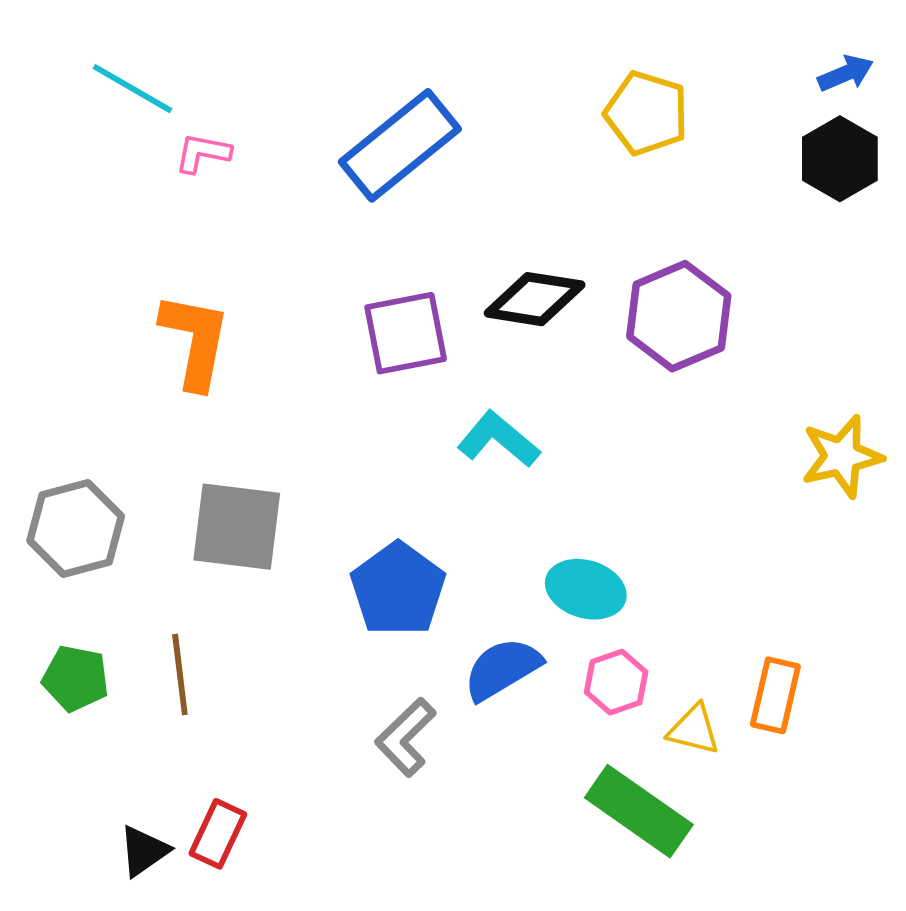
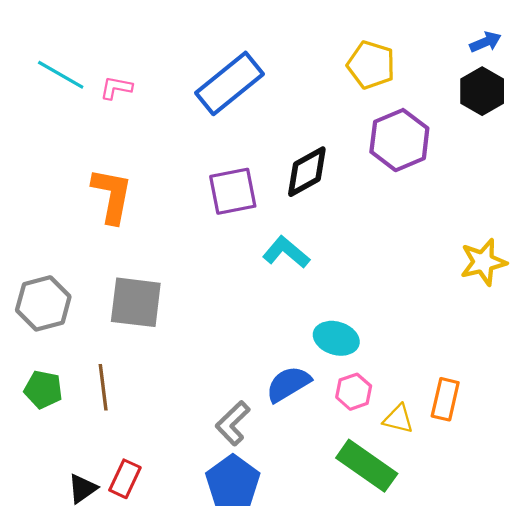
cyan line: (132, 89) -> (61, 75), moved
black diamond: (535, 299) -> (307, 172), turned -38
purple hexagon: (679, 316) -> (399, 140), moved
blue pentagon: (398, 589) -> (233, 482), moved

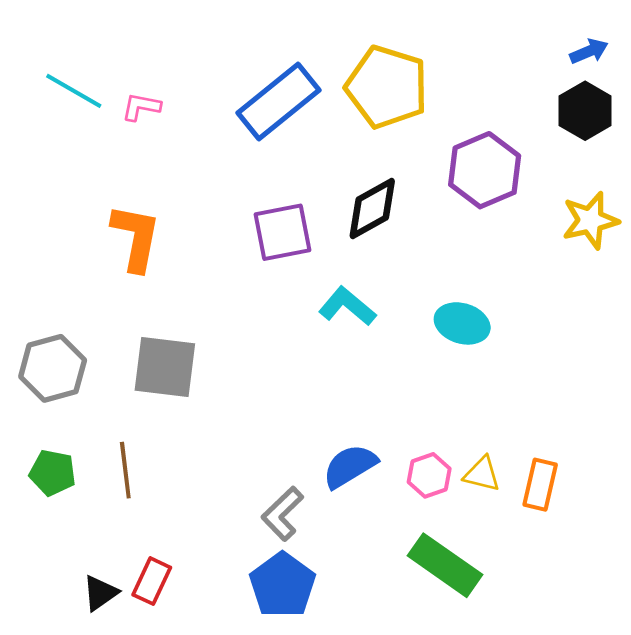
yellow pentagon: (371, 65) -> (387, 87), moved, size x1.4
yellow star: (483, 262) -> (590, 220), moved
cyan ellipse: (336, 338) -> (462, 323), moved
yellow triangle: (398, 419) -> (482, 474), moved

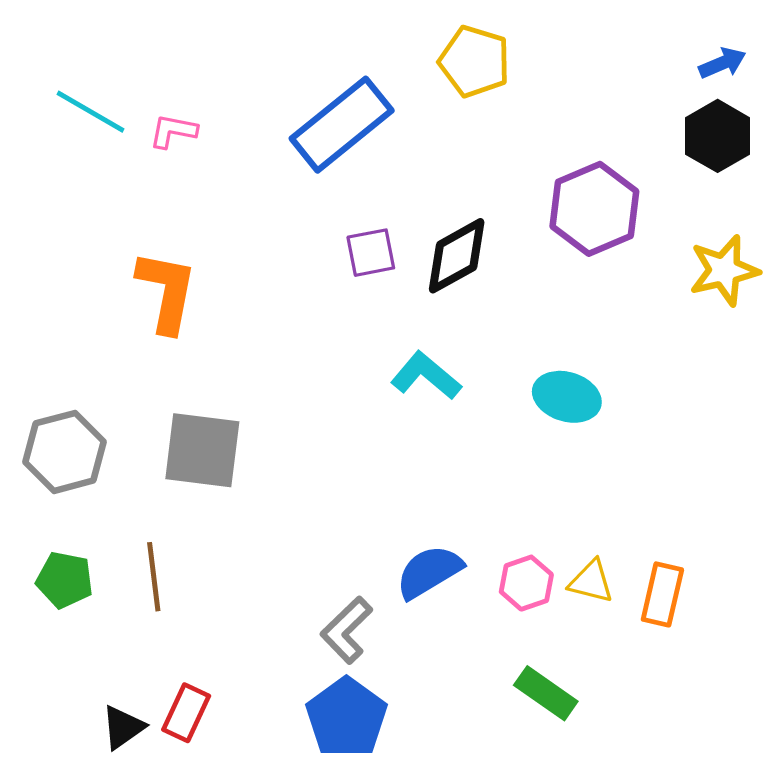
yellow pentagon: (387, 87) -> (474, 61), moved, size x0.7
purple square: (282, 232) -> (371, 253), moved, size x0.7
green rectangle: (445, 565) -> (546, 693), size x0.7

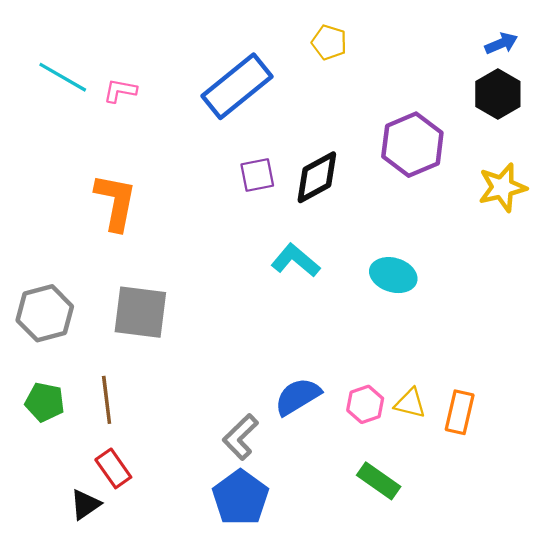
yellow pentagon: (474, 61) -> (329, 42), size x0.7
red rectangle: (186, 713) -> (113, 468), moved, turned -60

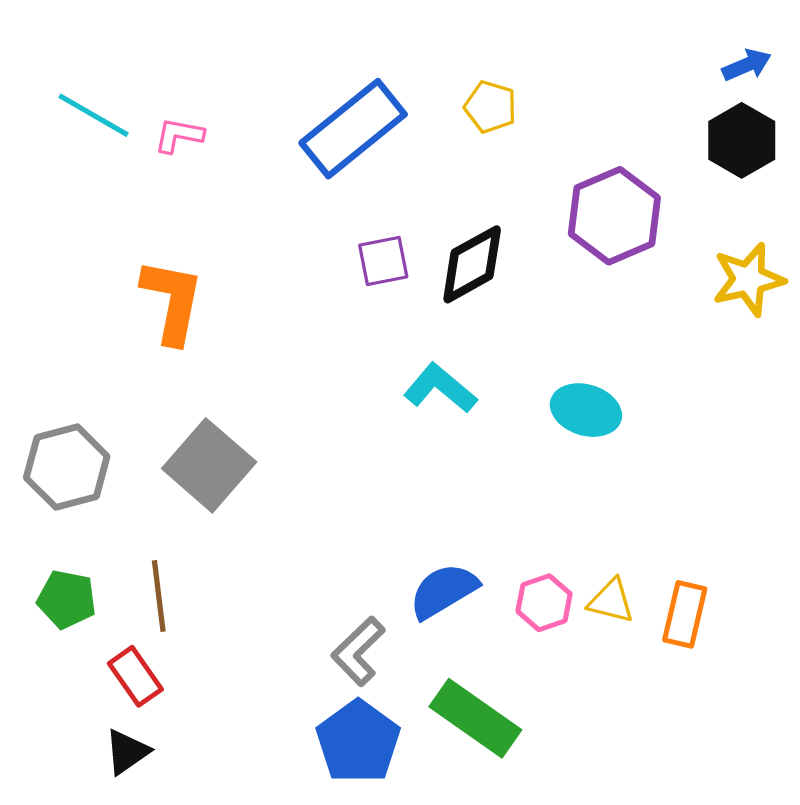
yellow pentagon: (329, 42) -> (490, 107), moved
gray square: (140, 312) -> (209, 465), turned 34
red rectangle: (113, 468) -> (135, 676), moved
green rectangle: (379, 481) -> (475, 718), moved, size x1.4

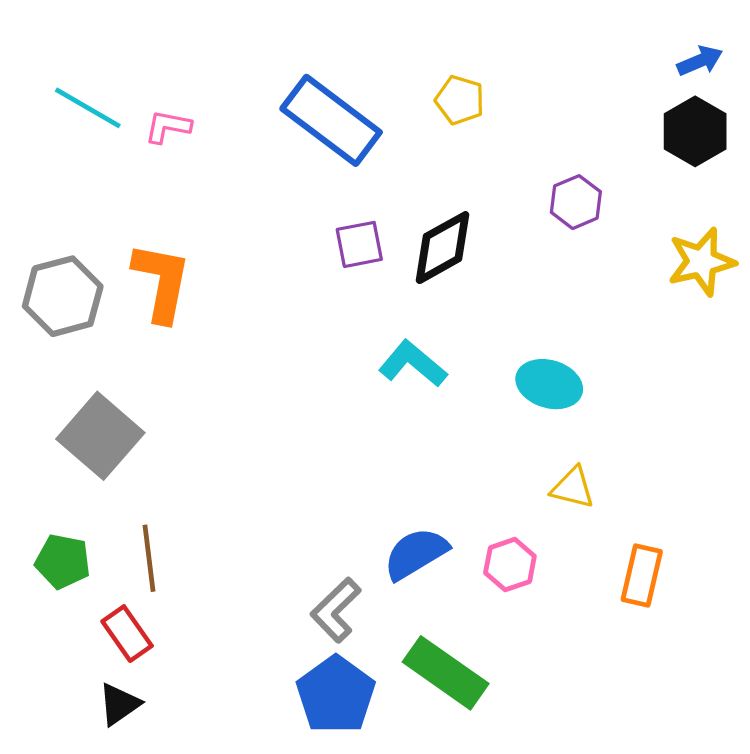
blue rectangle: (353, 129) -> (331, 120), turned 76
purple hexagon: (614, 216) -> (576, 202), size x0.6
gray square: (209, 465) -> (100, 436), moved
gray hexagon: (67, 467) -> (63, 296), moved
yellow triangle: (611, 601) -> (573, 488), moved

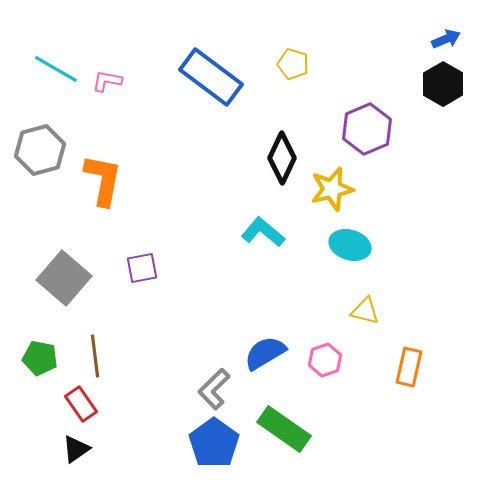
purple hexagon: (576, 202) -> (367, 129), size x1.5
purple square: (359, 244) -> (142, 268), moved
black diamond: (442, 248) -> (282, 158), turned -36
yellow star: (701, 262) -> (332, 189), moved
gray hexagon: (63, 296) -> (40, 150), moved

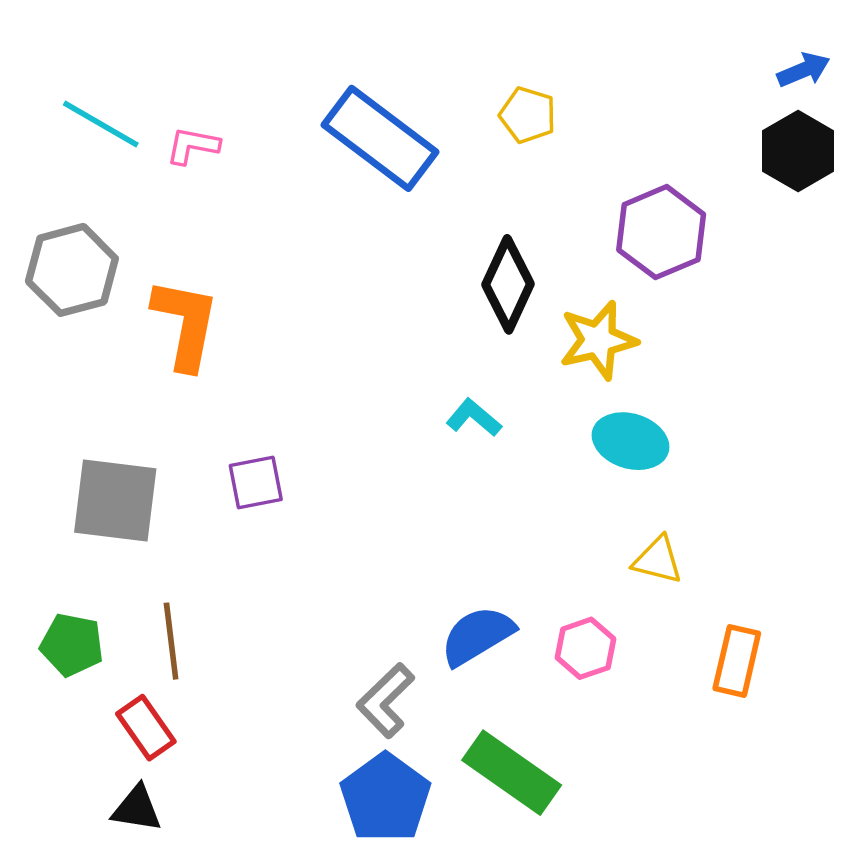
cyan L-shape: (263, 232) -> (474, 418), size x0.7
gray square: (64, 278) -> (115, 501), turned -34
black triangle: (76, 449) -> (137, 809), turned 44

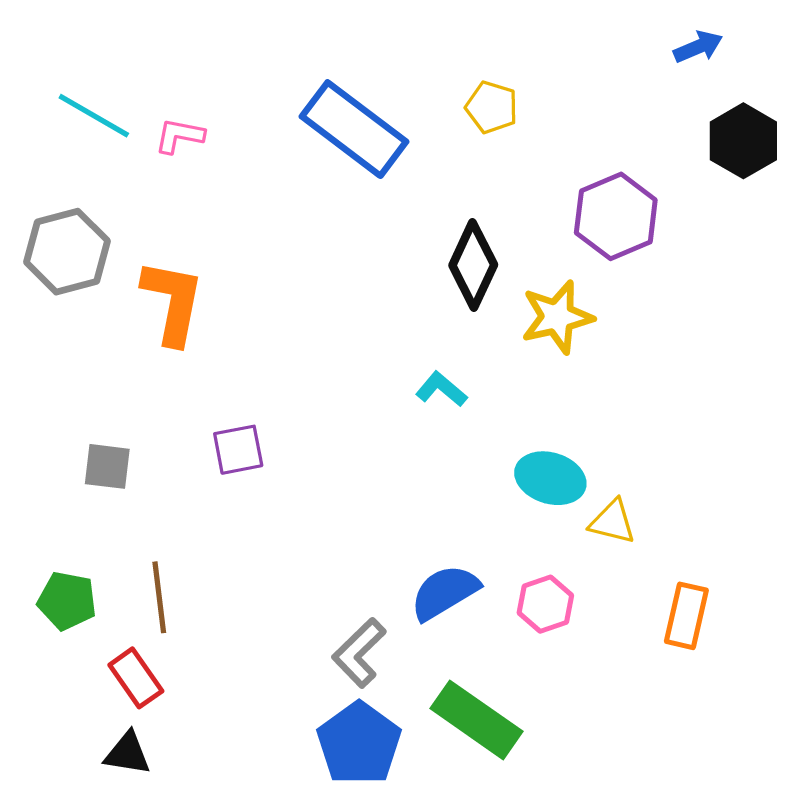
blue arrow: (803, 70) -> (698, 47), moved
cyan ellipse: (630, 441) -> (550, 478), moved
gray square: (115, 501) -> (107, 466), size x0.6

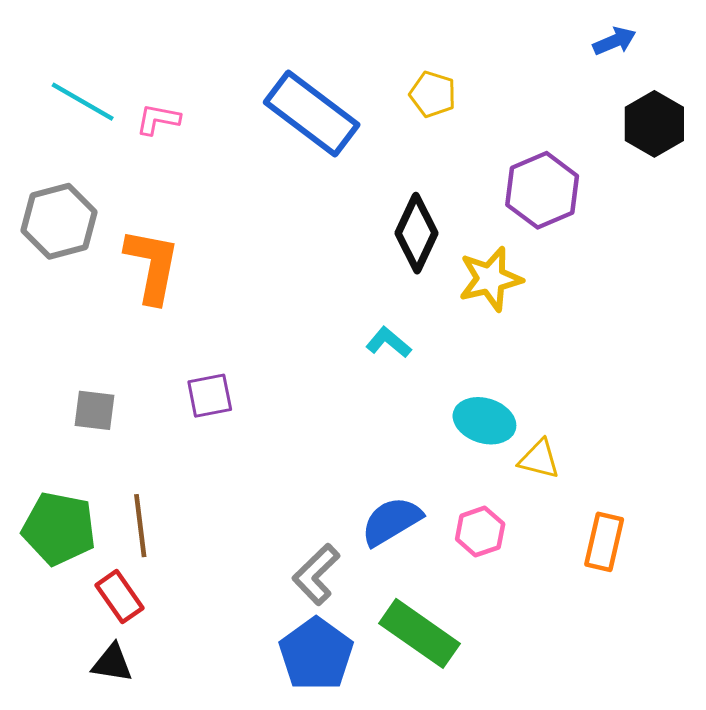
green pentagon: (67, 601) -> (59, 529), size x1.4

